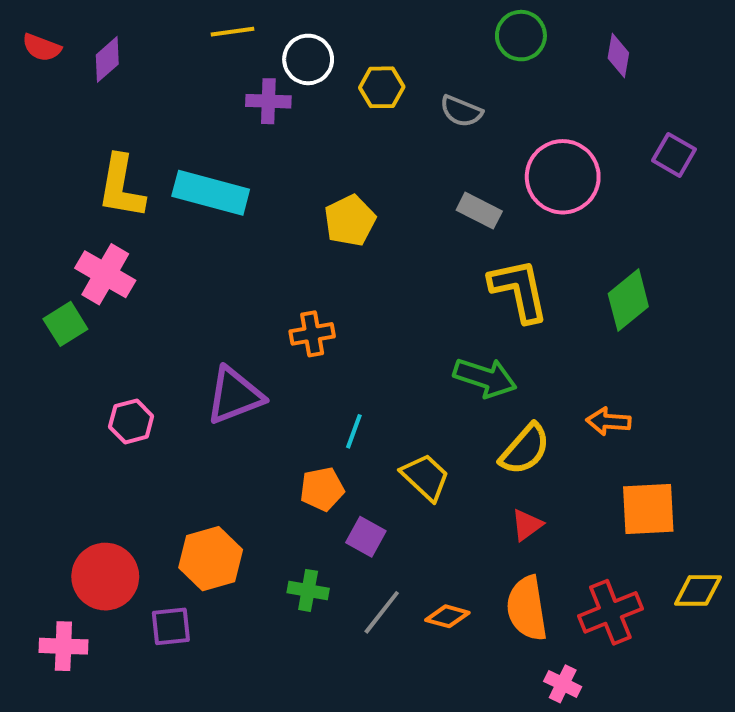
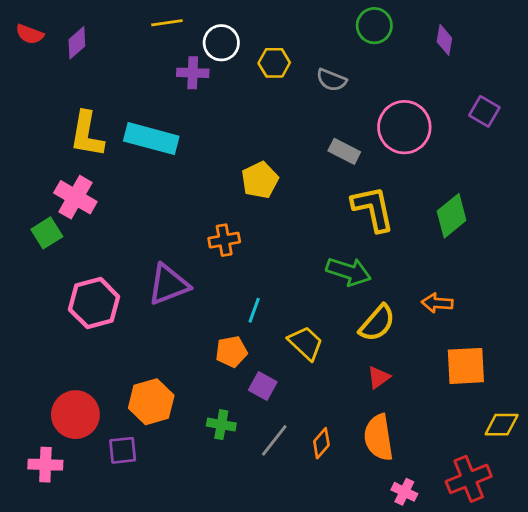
yellow pentagon: (350, 221) -> (260, 180), moved
pink hexagon: (131, 421) -> (94, 303), size x1.6
red cross: (610, 612) -> (469, 479), moved
orange diamond: (447, 616) -> (321, 443), turned -64

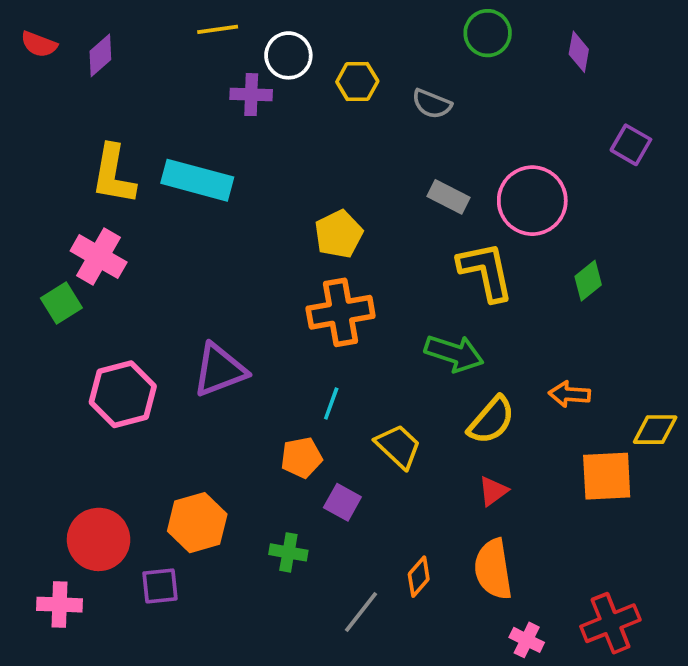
pink circle: (404, 127) -> (532, 201), moved
green diamond: (452, 216) -> (588, 281), size x0.7
orange cross: (224, 240) -> (341, 312), moved, size x1.6
yellow diamond: (502, 425) -> (655, 430), moved
gray line: (274, 440) -> (361, 612), moved

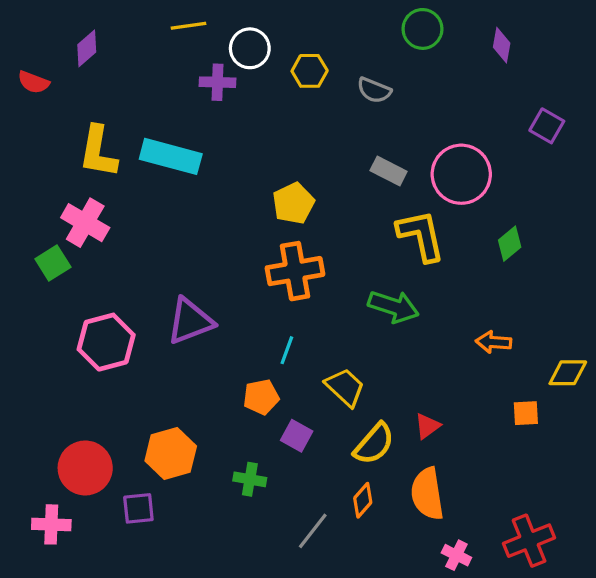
red semicircle: (39, 44) -> (34, 82), moved
yellow semicircle: (491, 420) -> (374, 444), moved
orange square: (607, 476) -> (526, 413), size x0.6

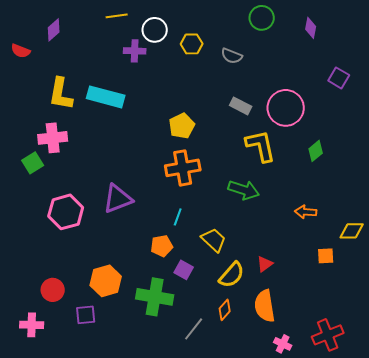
pink cross: (85, 223) -> (53, 138), turned -36
red circle: (85, 468) -> (53, 290), size x0.7
green cross: (250, 479) -> (155, 297), size x1.8

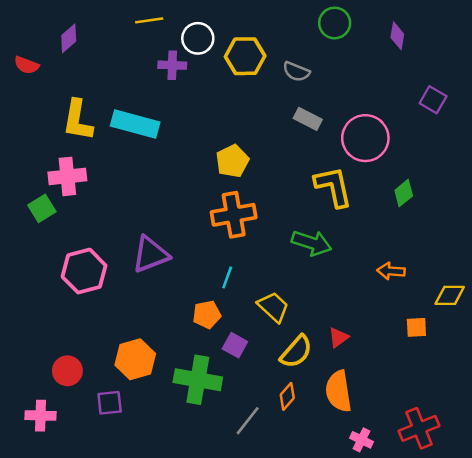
yellow hexagon: (192, 44) -> (245, 56), size x1.4
gray rectangle: (241, 106) -> (308, 119), moved

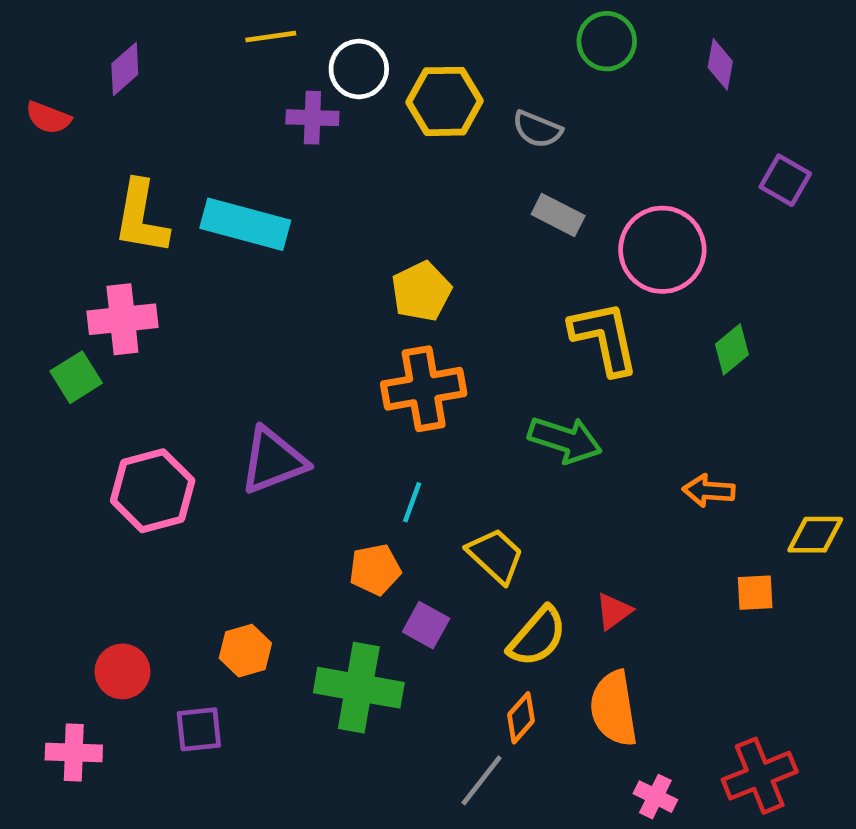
orange hexagon: (135, 359) -> (245, 651), size x0.7
gray line: (248, 421) -> (482, 780), moved

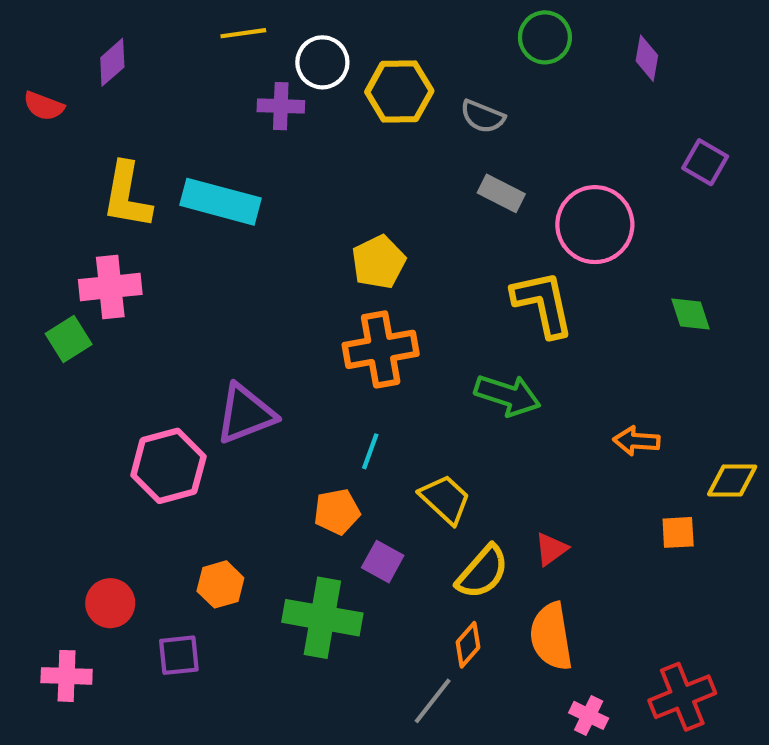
green diamond: (732, 349) -> (691, 314), moved, turned -69
pink hexagon: (153, 491) -> (168, 466), moved

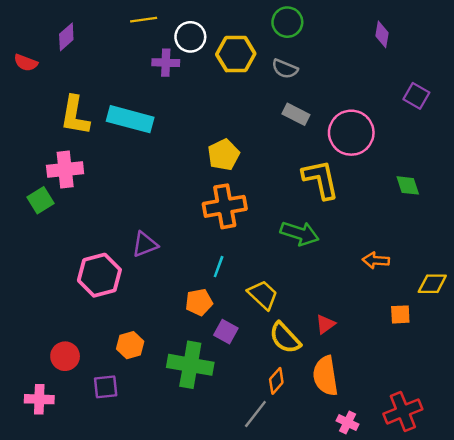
green circle: (545, 37) -> (287, 22), moved
purple triangle: (245, 414) -> (145, 244), size x0.7
yellow semicircle: (483, 572) -> (285, 338), turned 96

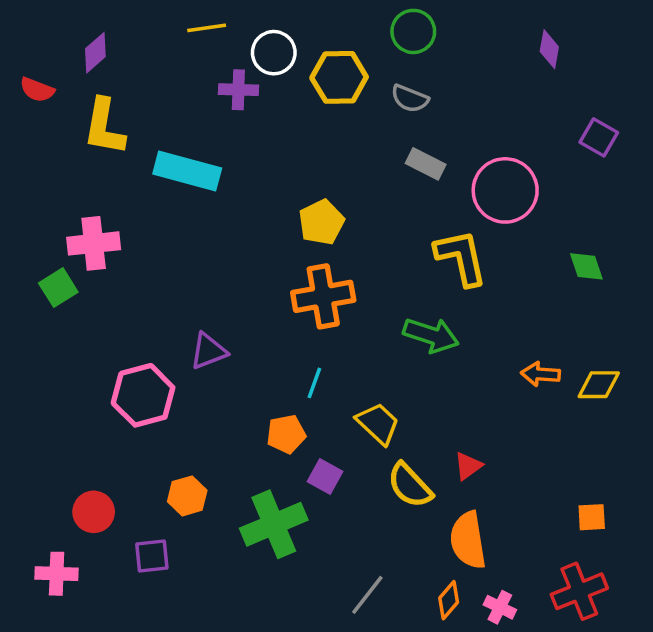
yellow L-shape: (75, 115) -> (104, 127), moved
yellow diamond: (432, 284) -> (599, 385), moved
orange square: (400, 314) -> (592, 517), moved
green cross: (190, 365) -> (274, 524), turned -33
orange diamond: (276, 381) -> (449, 600), moved

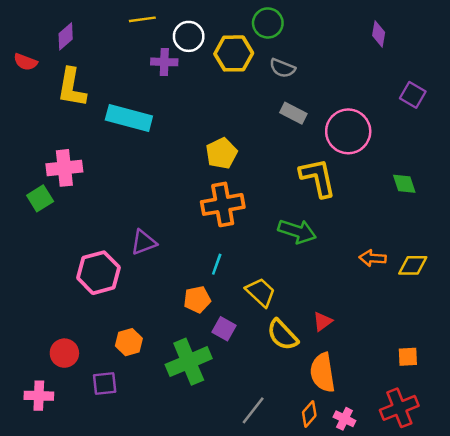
green circle: (413, 31) -> (268, 23), moved

